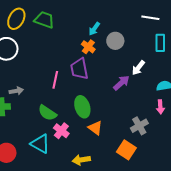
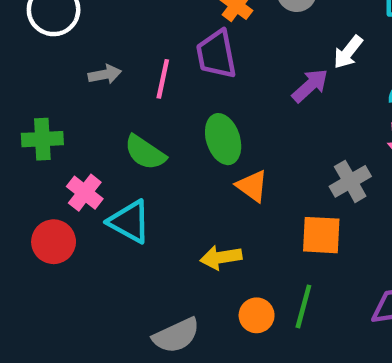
gray arrow: (16, 91) -> (105, 74), moved
pink cross: (61, 131) -> (85, 193), moved
orange square: (126, 150) -> (321, 235), turned -30

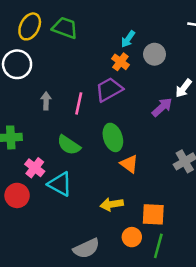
purple trapezoid: (216, 54) -> (109, 90), turned 72
gray arrow: (105, 74) -> (46, 101), turned -78
orange square: (321, 235) -> (153, 214), moved
green line: (303, 306) -> (158, 246), moved

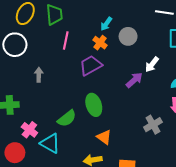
green trapezoid: (65, 28) -> (54, 15), turned 65
pink line: (79, 103) -> (66, 41), moved
green semicircle: (69, 145) -> (67, 118), moved, turned -72
orange triangle: (129, 164) -> (104, 137), moved

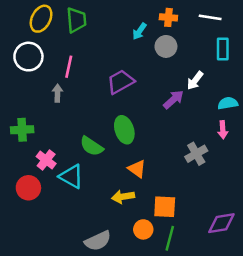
pink line: (66, 41) -> (69, 67), moved
orange cross: (100, 43) -> (168, 17), moved, turned -32
green semicircle: (67, 118) -> (92, 146), turned 72

